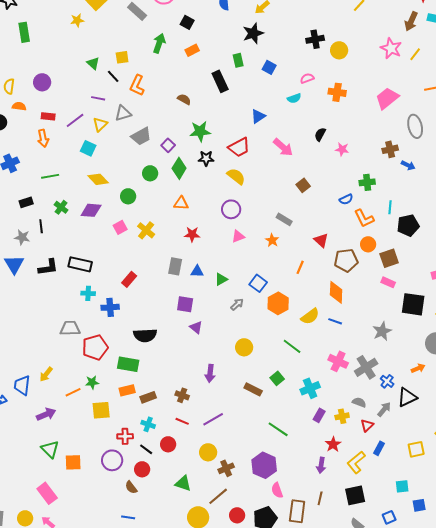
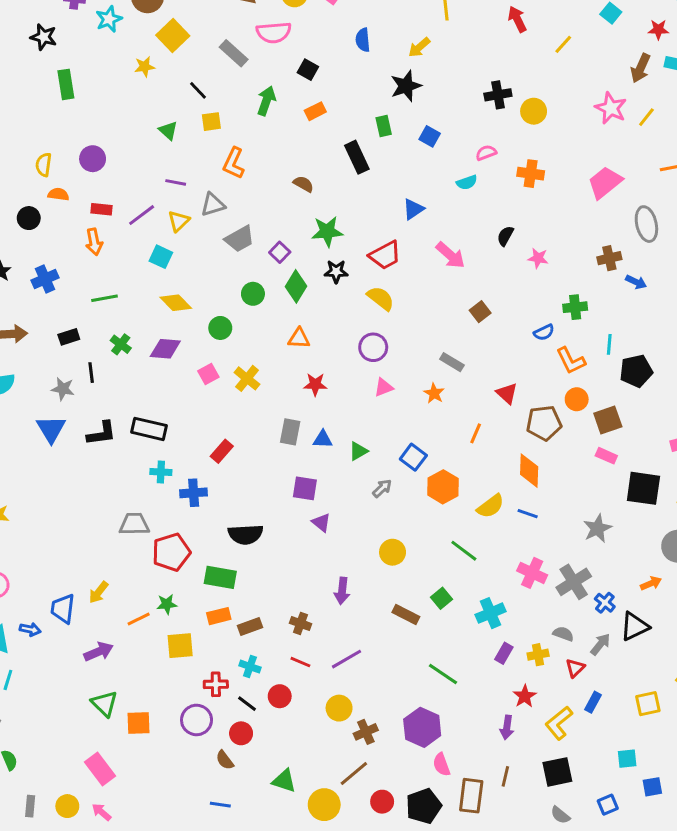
black line: (113, 76) -> (198, 90), moved
green triangle: (183, 483) -> (284, 781), moved

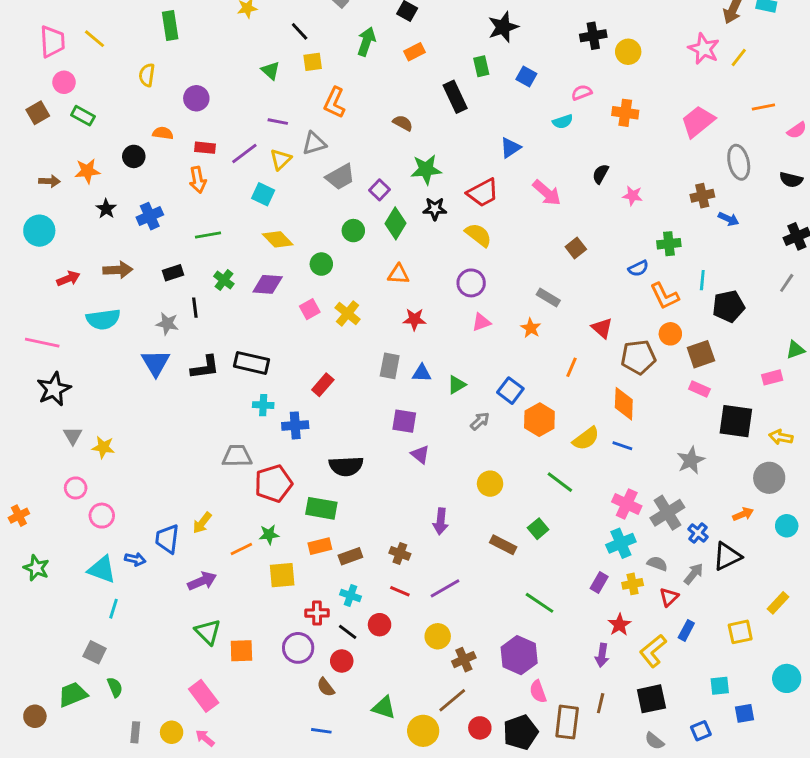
yellow semicircle: (44, 165) -> (147, 75), moved
cyan cross: (491, 613) -> (621, 543), moved

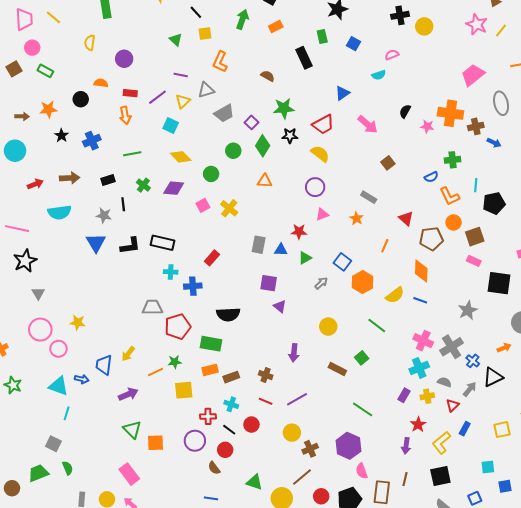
orange cross: (625, 113) -> (451, 113), moved, size x1.4
red star: (414, 319) -> (299, 232), moved
yellow star: (103, 447) -> (78, 322), moved
pink circle: (76, 488) -> (40, 330), size x1.5

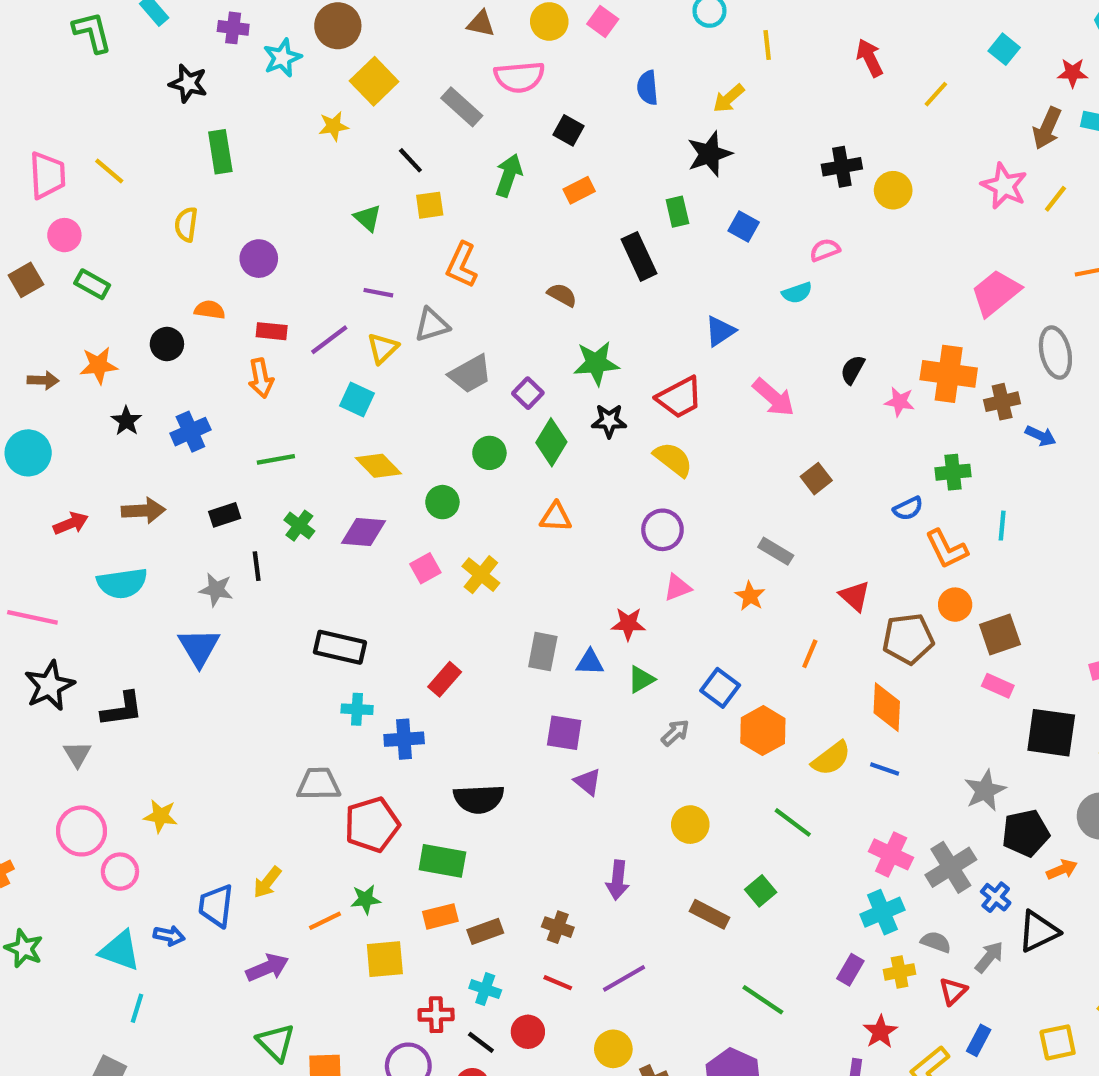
black pentagon: (494, 203) -> (1026, 833), moved
black L-shape: (130, 246) -> (122, 709), moved

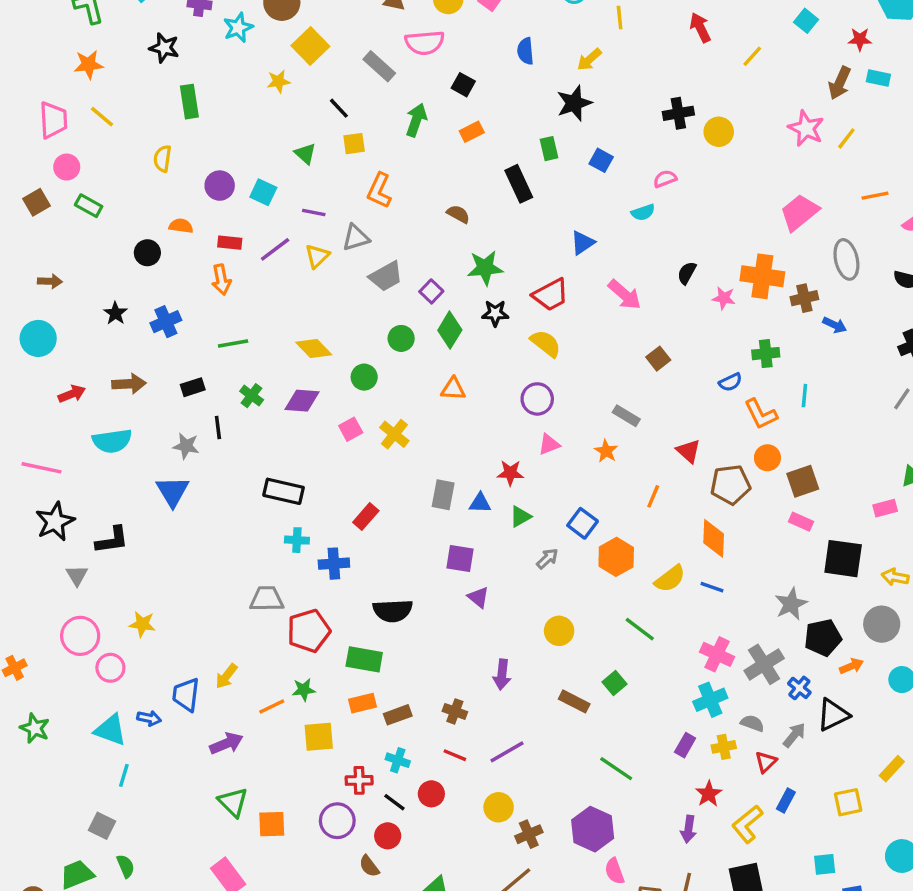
orange star: (99, 365) -> (89, 65), moved
cyan square: (357, 400) -> (263, 192), moved

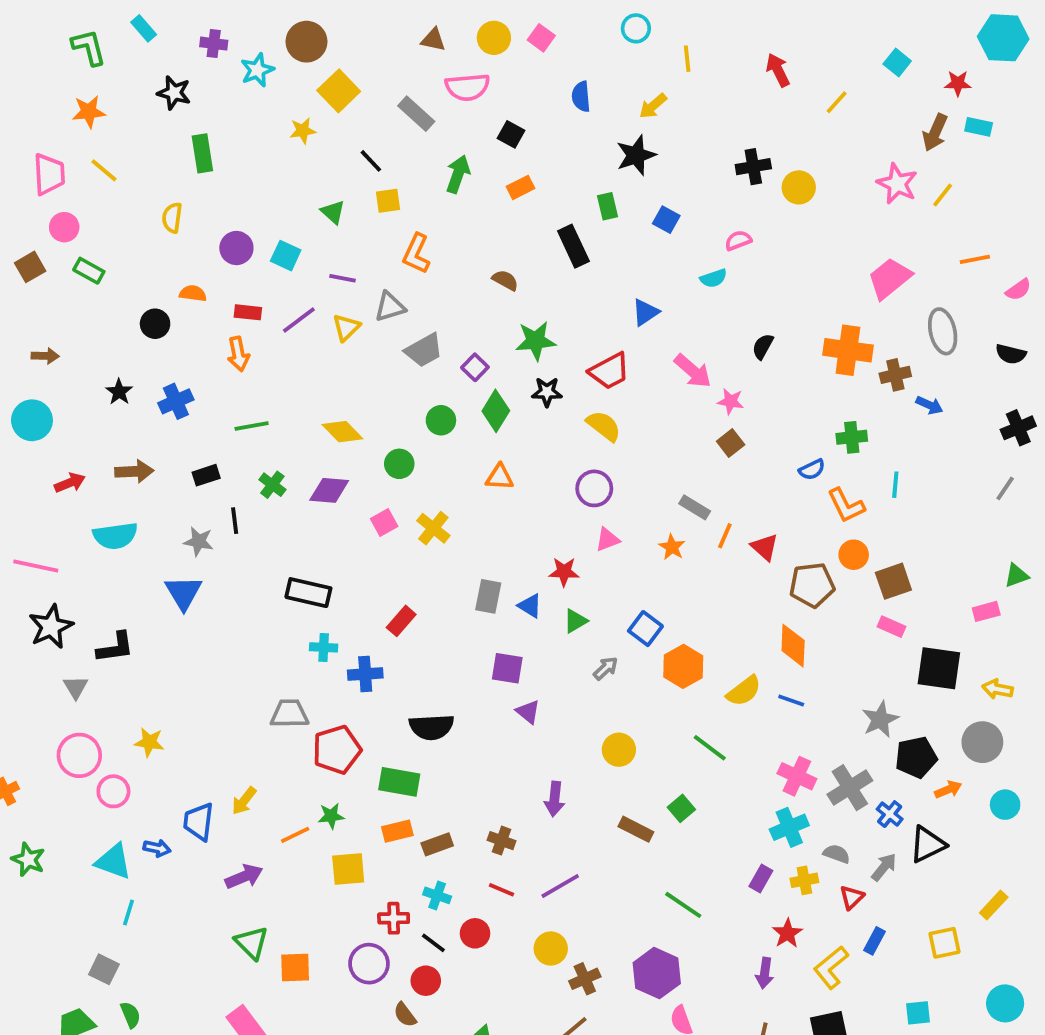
pink star: (724, 298) -> (731, 401), moved
orange line: (653, 496) -> (725, 536), moved
blue triangle: (480, 503) -> (530, 606), turned 30

